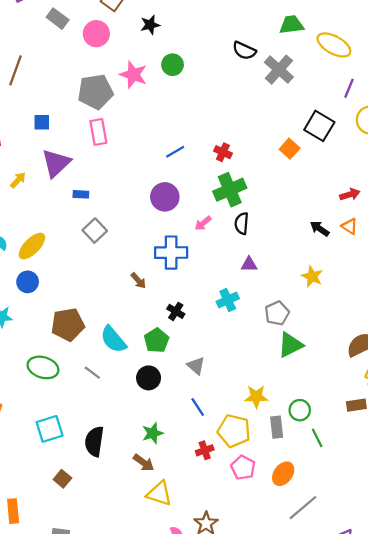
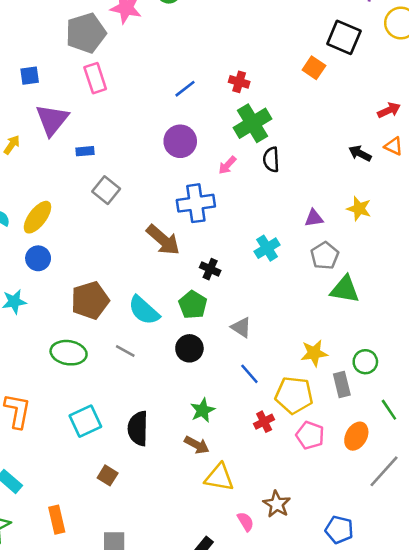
purple triangle: (249, 264) -> (314, 218), moved
brown arrow: (138, 281) -> (163, 240), size x1.8
green triangle: (290, 345) -> (345, 289), turned 44
green line: (317, 438) -> (389, 410), moved

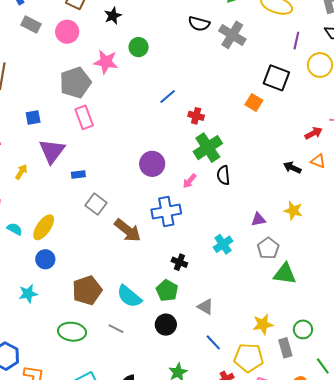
blue line: (185, 89) -> (168, 96), moved
brown arrow: (163, 240) -> (128, 230), moved

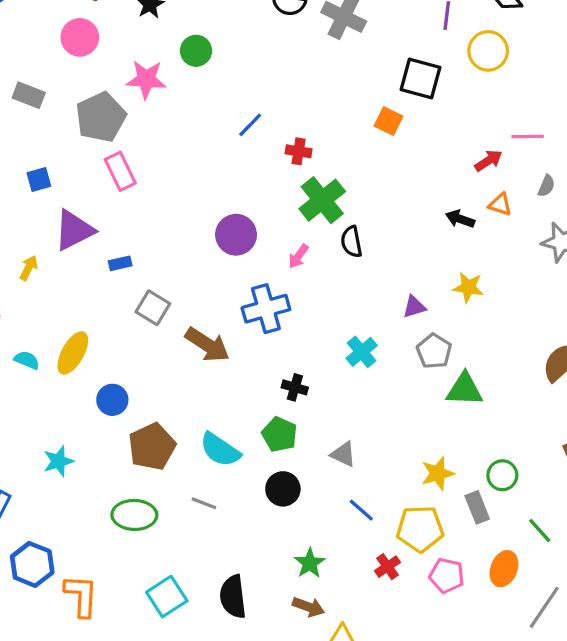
gray rectangle: (31, 25) -> (29, 95), moved
purple triangle: (52, 151) -> (74, 230), turned 32
blue circle: (45, 259) -> (112, 400), moved

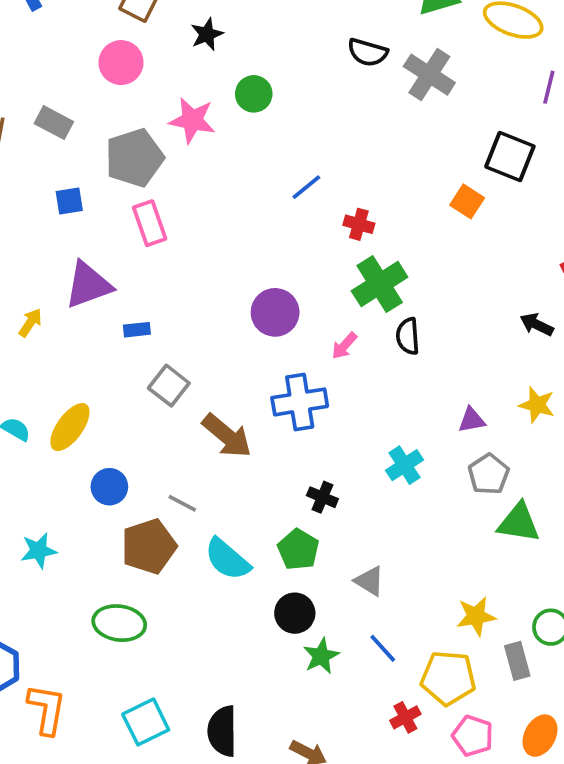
blue square: (39, 180) -> (69, 201), moved
gray line: (204, 503) -> (182, 503), moved
green star: (310, 563) -> (321, 656), moved

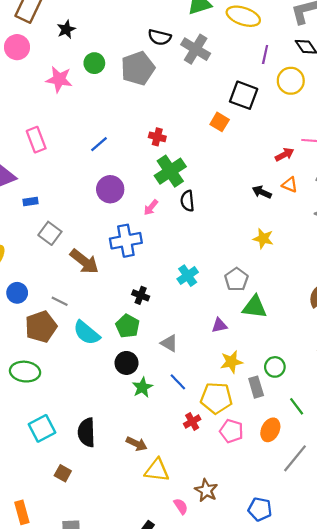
gray pentagon: (134, 158) -> (138, 68), moved
blue line: (306, 187) -> (99, 144), moved
purple triangle: (472, 420) -> (219, 325), moved

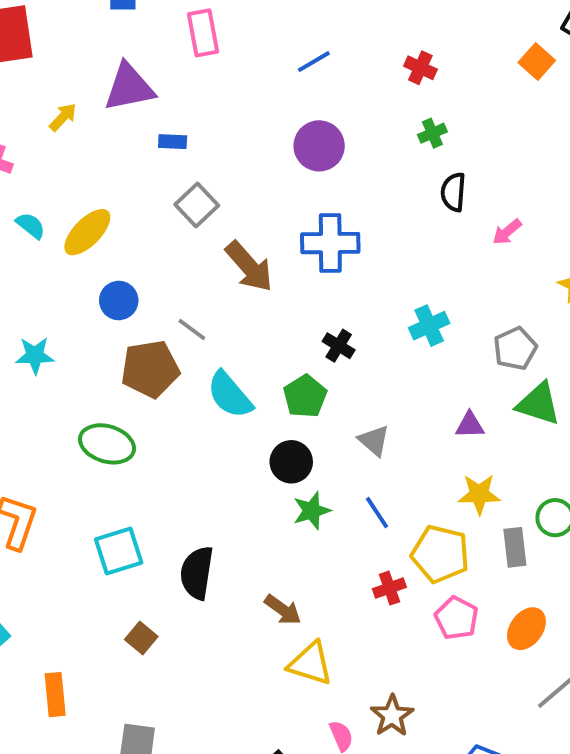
green cross: (170, 171) -> (432, 133), size x0.5
pink arrow: (151, 207) -> (507, 232), moved

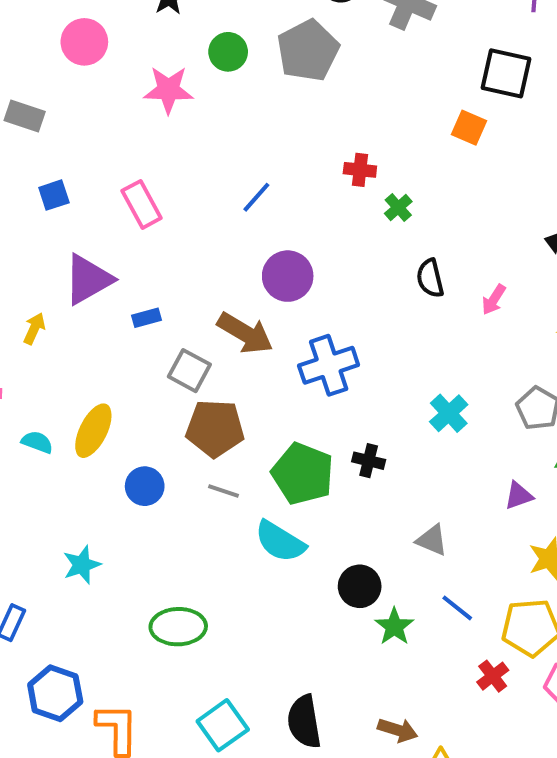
green cross: (432, 133) -> (398, 208), moved
brown arrow: (249, 267) -> (245, 333), moved
brown pentagon: (150, 369) -> (215, 428), moved, turned 30
green pentagon: (305, 396) -> (303, 474), moved, size x1.4

